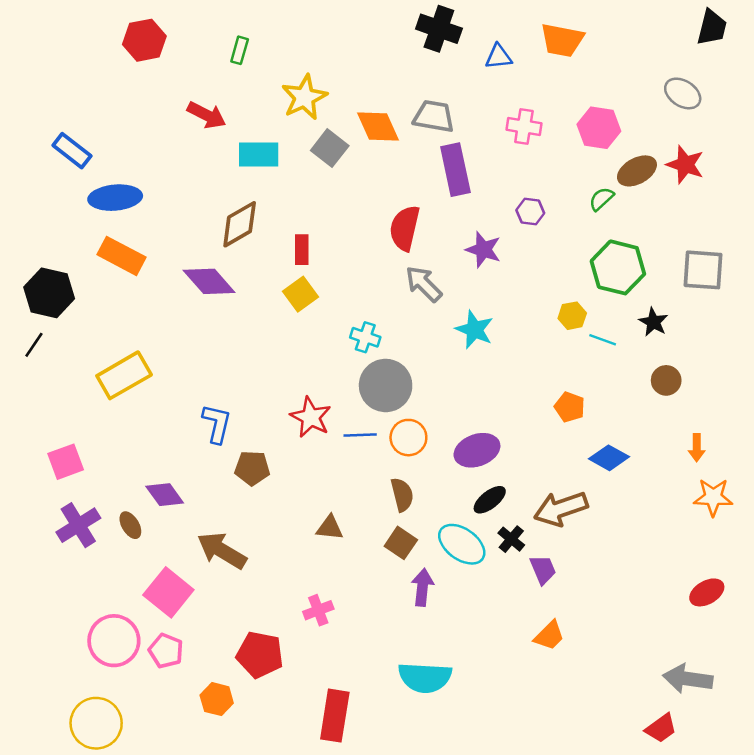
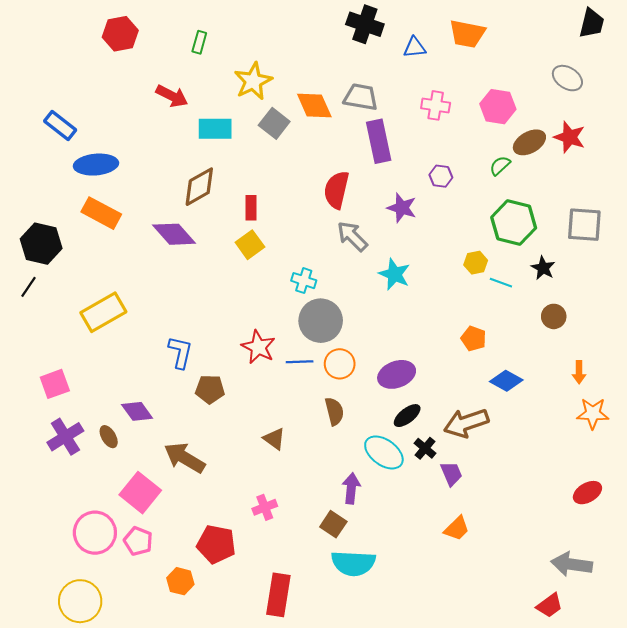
brown triangle: (330, 528) -> (274, 439), turned 30
brown square: (401, 543) -> (333, 524), moved

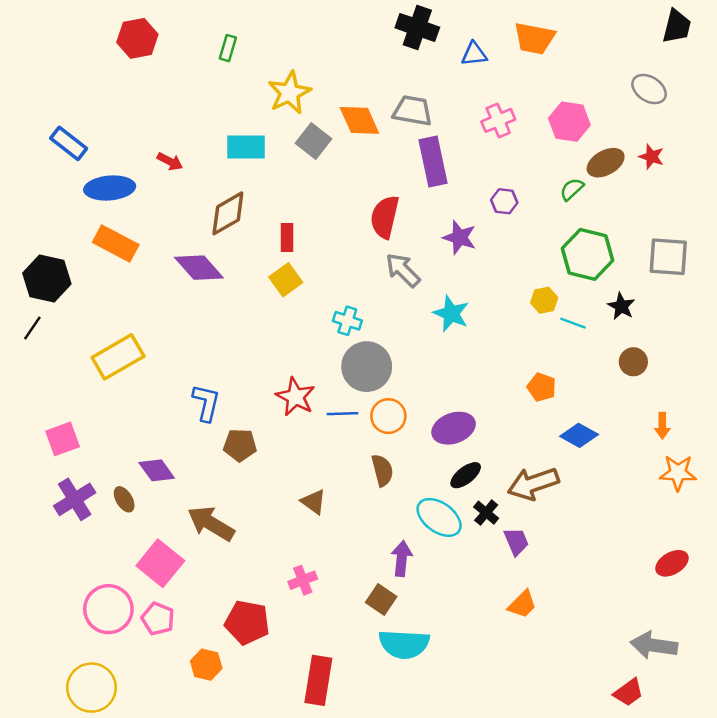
red arrow: (172, 96) -> (170, 161), moved, size x0.7
pink cross: (436, 105) -> (498, 120), turned -32
red star: (570, 137) -> (651, 157), size x0.7

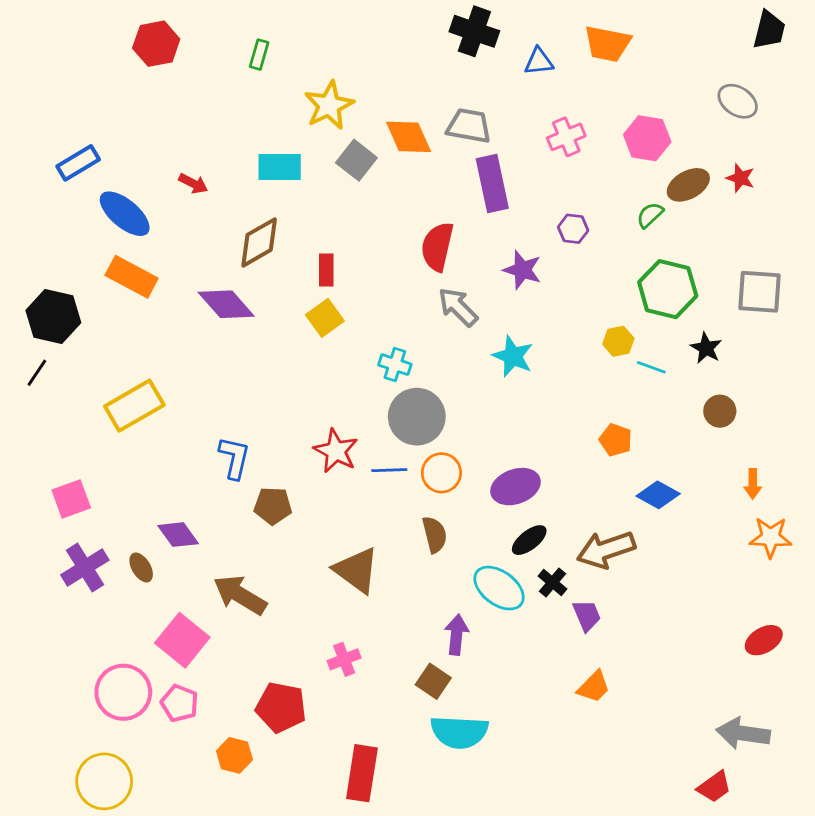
blue rectangle: (69, 143) -> (78, 163), turned -69
blue ellipse: (110, 188) -> (125, 214), turned 45
brown triangle: (314, 502) -> (356, 570), size x1.6

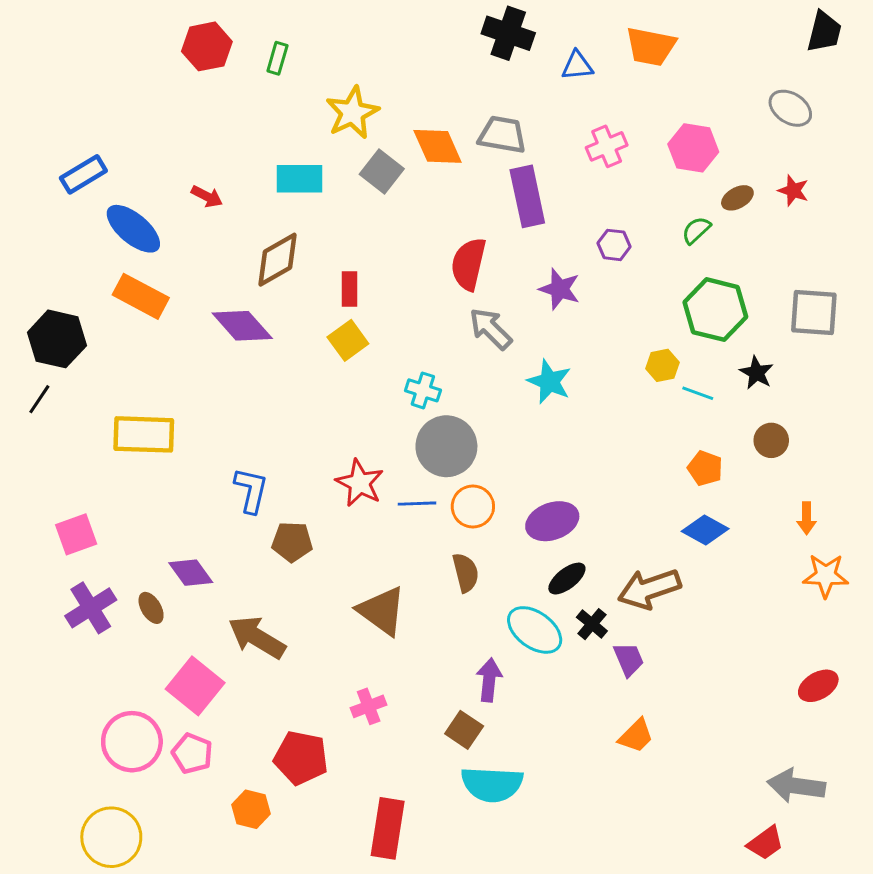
red hexagon: (156, 44) -> (207, 46), moved
brown ellipse: (688, 185) -> (737, 198), size x0.7
yellow rectangle: (134, 406) -> (144, 434), turned 32
orange pentagon: (616, 440) -> (705, 468), moved

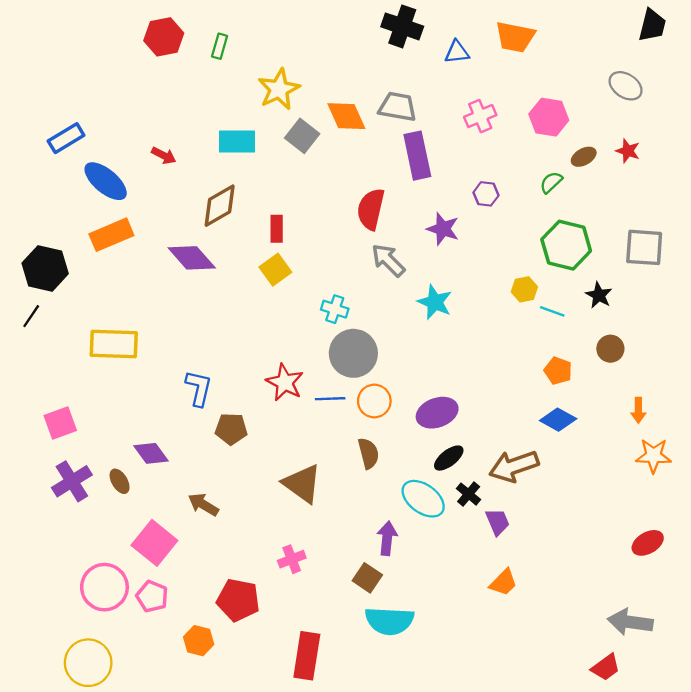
orange rectangle: (141, 296) -> (111, 235), turned -51
brown arrow: (257, 637) -> (203, 505), size x0.7

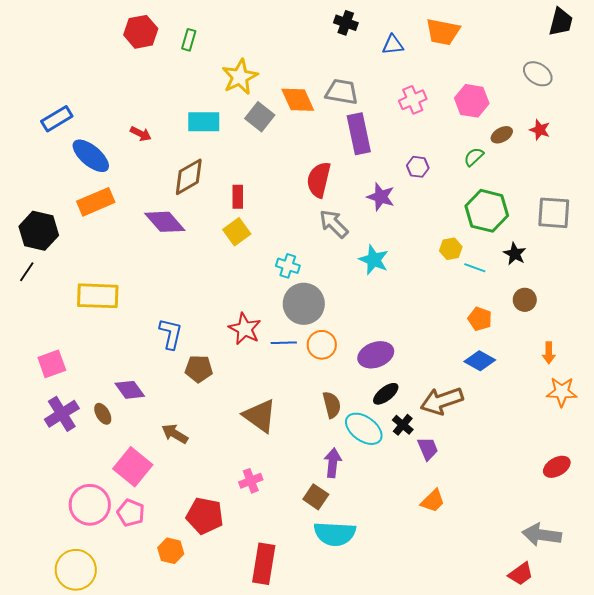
black cross: (402, 26) -> (346, 23), size x0.7
brown semicircle: (368, 453) -> (332, 405), moved

